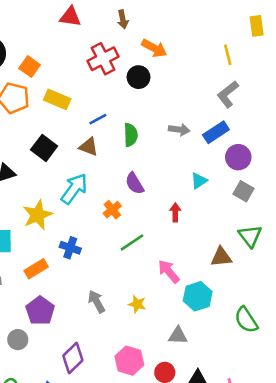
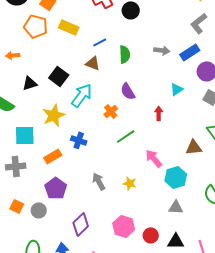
black square: (44, 148) -> (59, 76), moved
gray triangle: (178, 336) -> (176, 207), moved

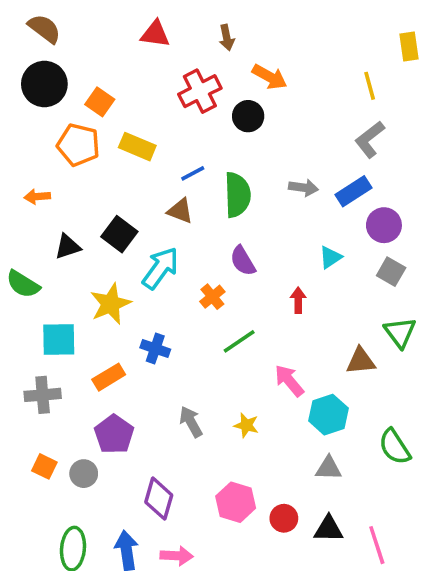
green semicircle: (125, 54) -> (237, 195), size x1.4
purple diamond: (81, 224) -> (159, 499), turned -30

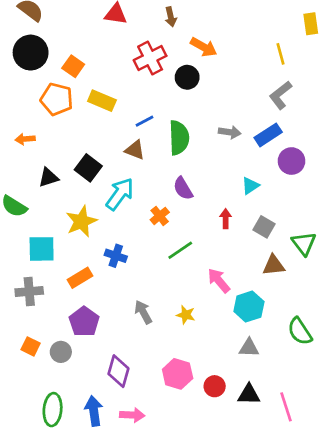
gray square: (391, 272) -> (264, 227), moved

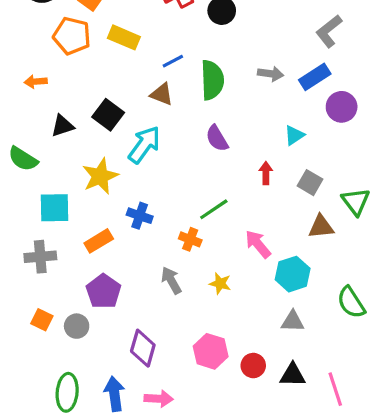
orange cross: (160, 216) -> (190, 239), moved, turned -30

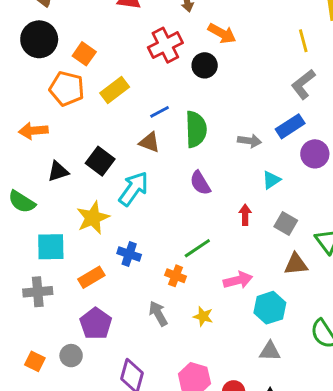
yellow rectangle: (124, 37) -> (115, 90), turned -60
gray arrow: (271, 74) -> (250, 141), moved
orange arrow: (36, 82) -> (33, 131), size x1.4
pink arrow: (258, 244) -> (238, 280), turned 116
orange square: (42, 320) -> (35, 361), moved

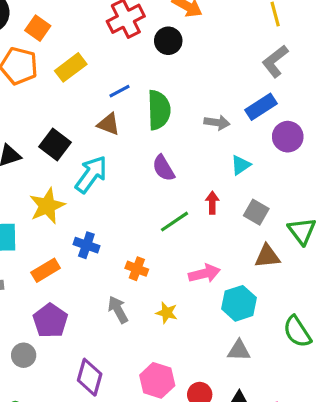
green line: (197, 248) -> (175, 222), moved

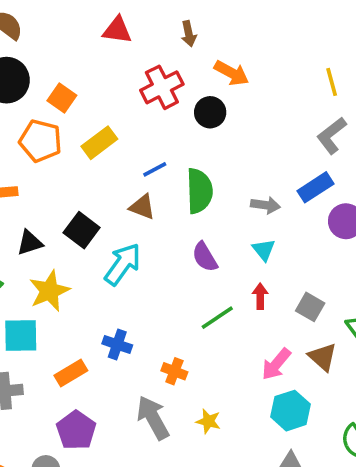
cyan triangle: (241, 165) -> (264, 250), moved, turned -35
yellow star: (47, 206) -> (49, 291), moved
brown triangle: (267, 256) -> (323, 357), turned 48
pink arrow: (204, 273) -> (276, 364), moved, turned 144
gray arrow: (118, 310) -> (153, 418), size x1.4

